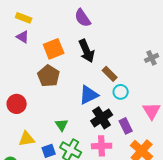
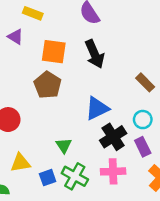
yellow rectangle: (24, 18) -> (33, 13), moved
orange square: (54, 49) -> (54, 52), turned 30
brown rectangle: (110, 74) -> (145, 82), moved
cyan circle: (121, 92) -> (143, 120), moved

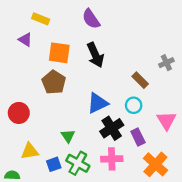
cyan circle: (143, 120) -> (134, 105), moved

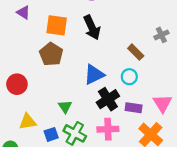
pink triangle: (166, 121) -> (162, 103), moved
purple rectangle: (138, 137) -> (134, 108), turned -56

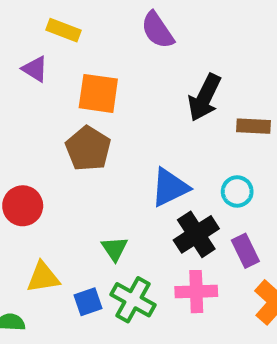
black arrow: (92, 27) -> (204, 98), moved, turned 50
brown rectangle: (136, 52) -> (254, 126), moved, turned -42
purple rectangle: (134, 108) -> (245, 251), turned 56

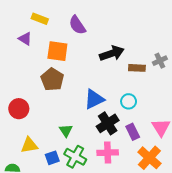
purple semicircle: (157, 30) -> (77, 25), moved
black arrow: (204, 98) -> (112, 53), turned -135

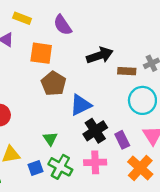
brown pentagon: (52, 79) -> (54, 84), moved
cyan circle: (129, 101) -> (142, 100), moved, size x1.6

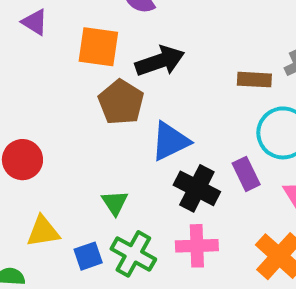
black arrow: (100, 55) -> (160, 61), moved
black cross: (95, 131) -> (197, 188), turned -30
purple rectangle: (122, 140) -> (246, 174), moved

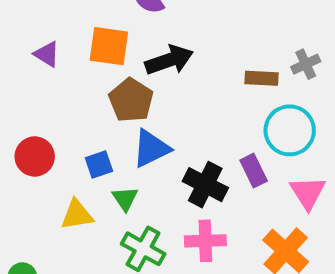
purple triangle: (35, 22) -> (47, 54), moved
blue triangle: (170, 141) -> (151, 148), moved
yellow triangle: (43, 231) -> (77, 215), moved
blue square: (88, 256) -> (99, 165), moved

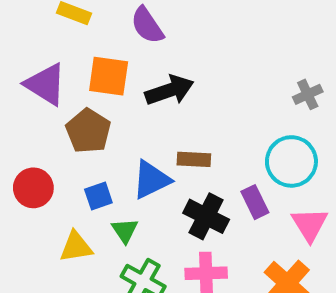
purple triangle: (47, 54) -> (46, 84), size x1.6
brown rectangle: (262, 78) -> (194, 159), moved
brown pentagon: (131, 100) -> (88, 131), moved

